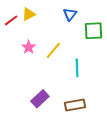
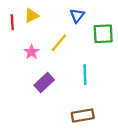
red line: (11, 20) -> (12, 22), turned -56
yellow line: (53, 50) -> (59, 43), moved
purple rectangle: (40, 99) -> (44, 83), moved

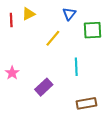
pink star: (32, 52) -> (12, 73), moved
purple rectangle: (44, 83) -> (44, 87), moved
brown rectangle: (83, 115) -> (86, 103), moved

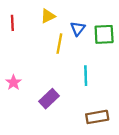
yellow triangle: (28, 14) -> (48, 16), moved
blue triangle: (69, 14) -> (78, 29), moved
yellow line: (53, 38) -> (59, 44), turned -30

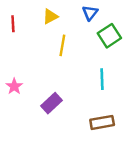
blue triangle: (78, 29) -> (90, 13), moved
green square: (104, 34) -> (109, 36), turned -30
cyan line: (86, 76) -> (102, 79), moved

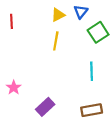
yellow triangle: (50, 16) -> (58, 15), moved
pink star: (14, 86) -> (14, 87), moved
purple rectangle: (52, 103) -> (45, 107), moved

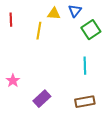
yellow triangle: (58, 15) -> (54, 14), turned 32
yellow line: (56, 41) -> (39, 31), moved

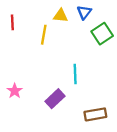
cyan line: (85, 66) -> (75, 74), moved
purple rectangle: (42, 99) -> (55, 99), moved

